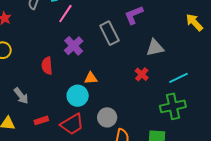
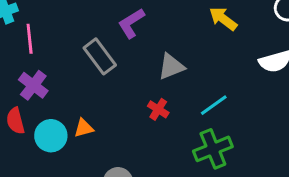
pink line: (65, 14) -> (30, 39), turned -30
purple cross: (74, 46) -> (33, 85), moved
cyan circle: (78, 96) -> (51, 136), moved

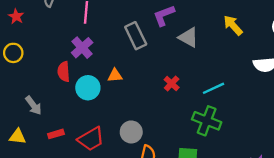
gray triangle: (171, 66) -> (189, 37), moved, turned 40
orange triangle: (84, 128) -> (115, 75), moved
green cross: (213, 149) -> (207, 121), turned 32

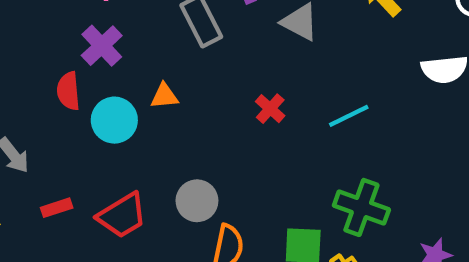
green cross: (207, 121) -> (361, 207), moved

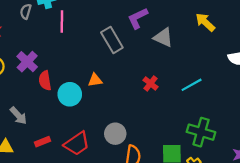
purple cross: (102, 46) -> (27, 62), moved

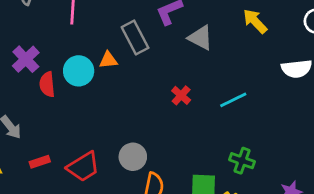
orange triangle: (95, 80) -> (108, 60), moved
cyan circle: (70, 94) -> (79, 71), moved
green cross: (201, 132) -> (242, 161), size x0.7

